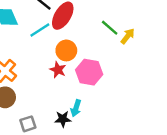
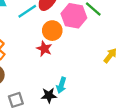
yellow arrow: (128, 36) -> (110, 56), moved
pink hexagon: (89, 72) -> (74, 16), moved

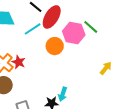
red star: (44, 49) -> (19, 62), moved

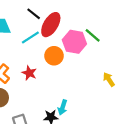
red star: (19, 62) -> (29, 73), moved
yellow arrow: (106, 68) -> (109, 79), turned -72

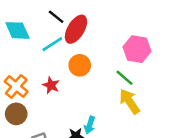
green line: (93, 35) -> (125, 78), moved
pink hexagon: (74, 42) -> (137, 49), moved
yellow arrow: (109, 79) -> (130, 101), moved, size x1.5

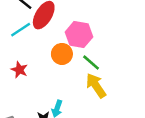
pink hexagon: (137, 49) -> (79, 35), moved
orange circle: (80, 65) -> (62, 54), moved

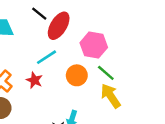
cyan line: (21, 30) -> (47, 57), moved
orange circle: (62, 54) -> (77, 75), moved

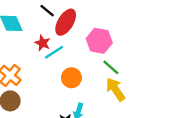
orange circle: (77, 75) -> (71, 78), moved
red star: (34, 80) -> (43, 43), moved

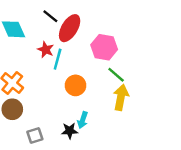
cyan line: (54, 52) -> (58, 59), turned -42
yellow arrow: (115, 89) -> (121, 97), turned 45

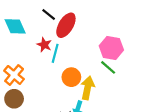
pink hexagon: (104, 47) -> (111, 48), moved
yellow arrow: (121, 97) -> (88, 88), moved

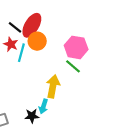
black line: (49, 14) -> (15, 27), moved
orange circle: (71, 77) -> (37, 41), moved

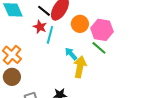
orange circle: (37, 41) -> (80, 24), moved
cyan arrow: (43, 106) -> (71, 54), moved, turned 120

